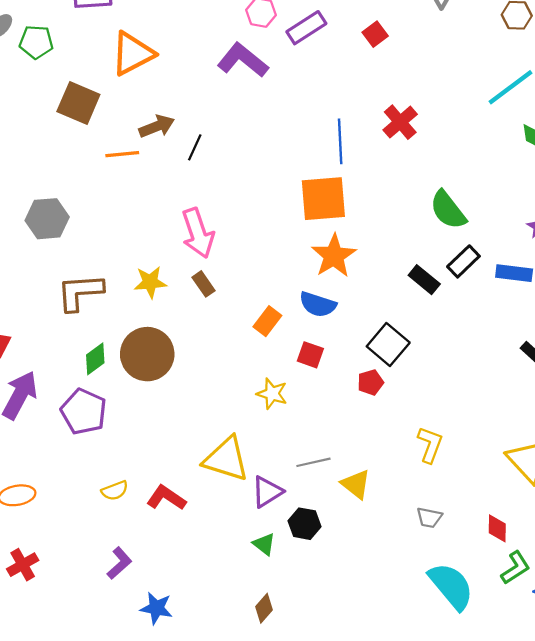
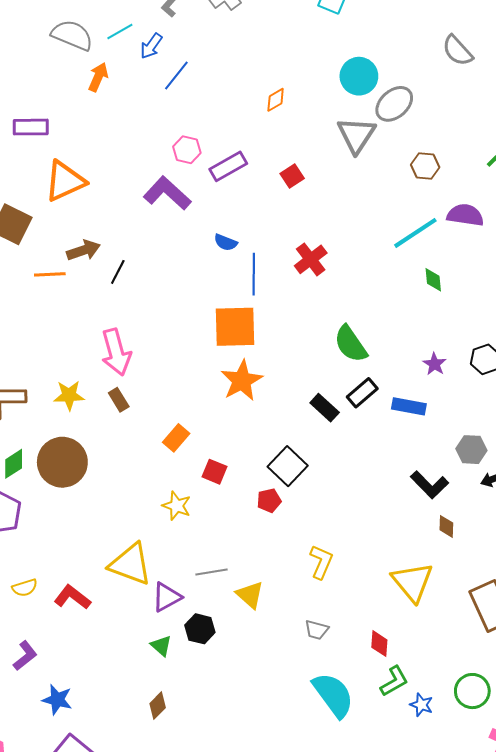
blue semicircle: (318, 304) -> (226, 242), moved, size x0.7

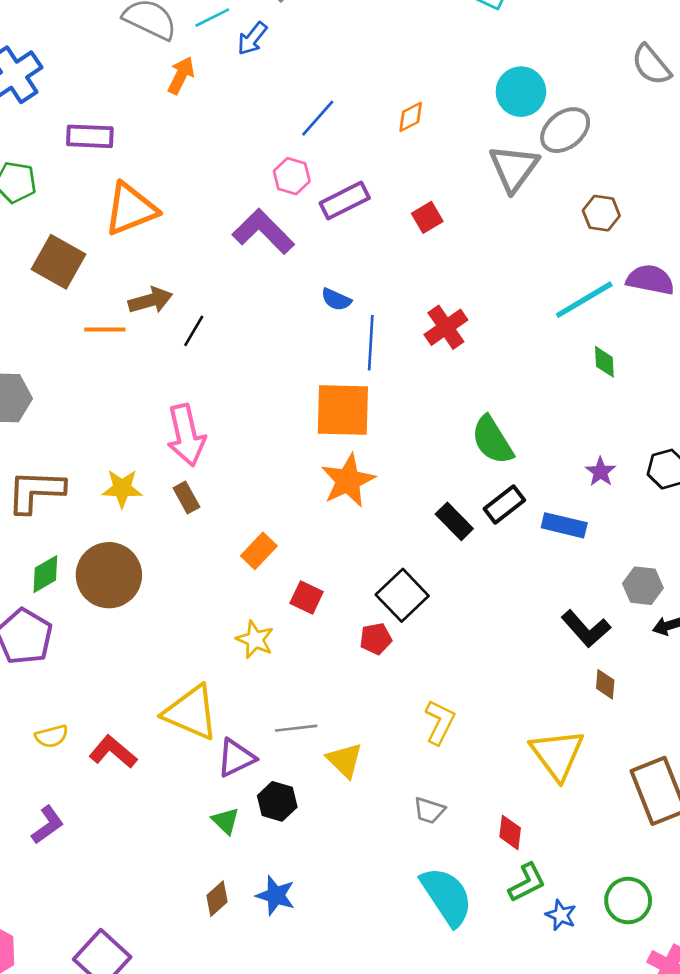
blue line: (176, 76) -> (318, 118), moved
blue star: (57, 700) -> (276, 895), moved

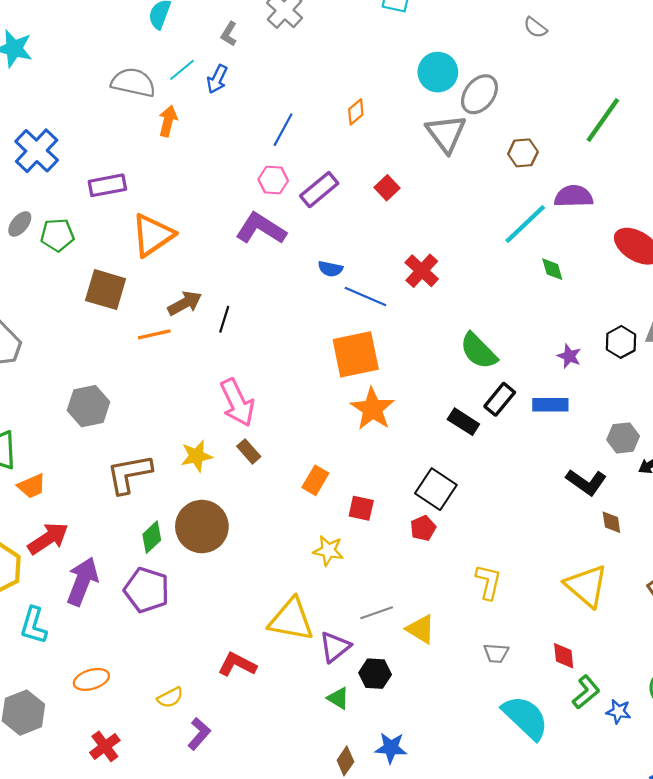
gray semicircle: (651, 65) -> (535, 27), size x0.7
blue line: (371, 343) -> (365, 296), turned -57
yellow semicircle: (52, 736) -> (170, 697), moved

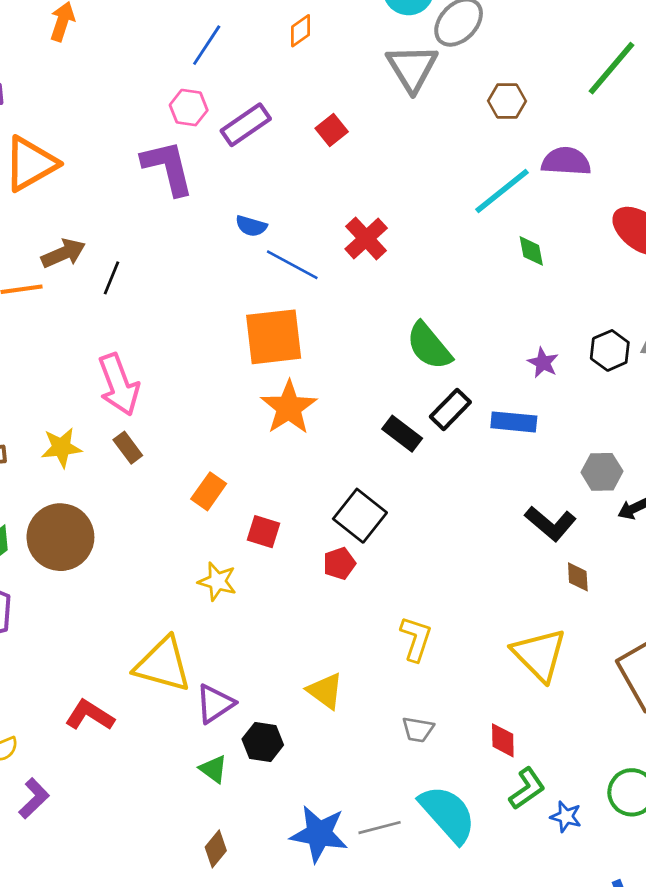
purple L-shape: (261, 229) -> (168, 168), turned 39
gray line: (377, 613) -> (380, 828), moved
blue star: (391, 748) -> (319, 834), moved, size x1.4

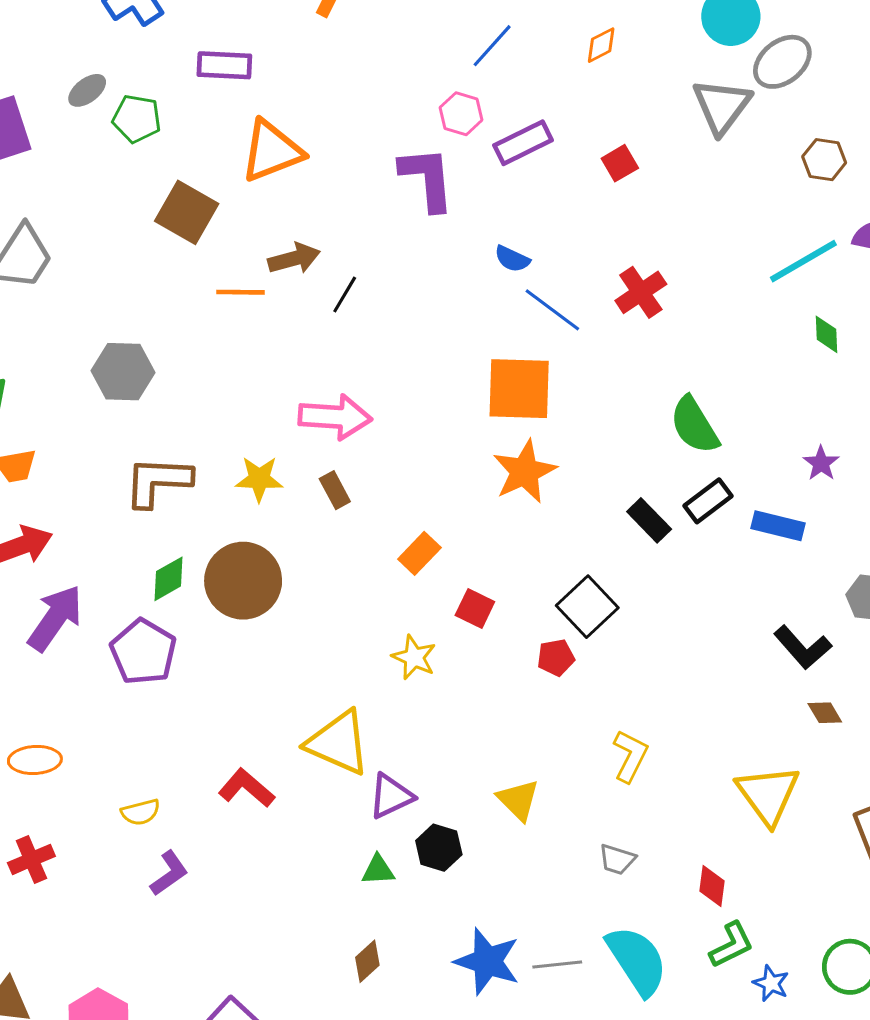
pink arrow: (119, 385) -> (335, 417), turned -74
brown diamond: (578, 577) -> (825, 713), turned -36
green triangle: (213, 769) -> (378, 870), turned -48

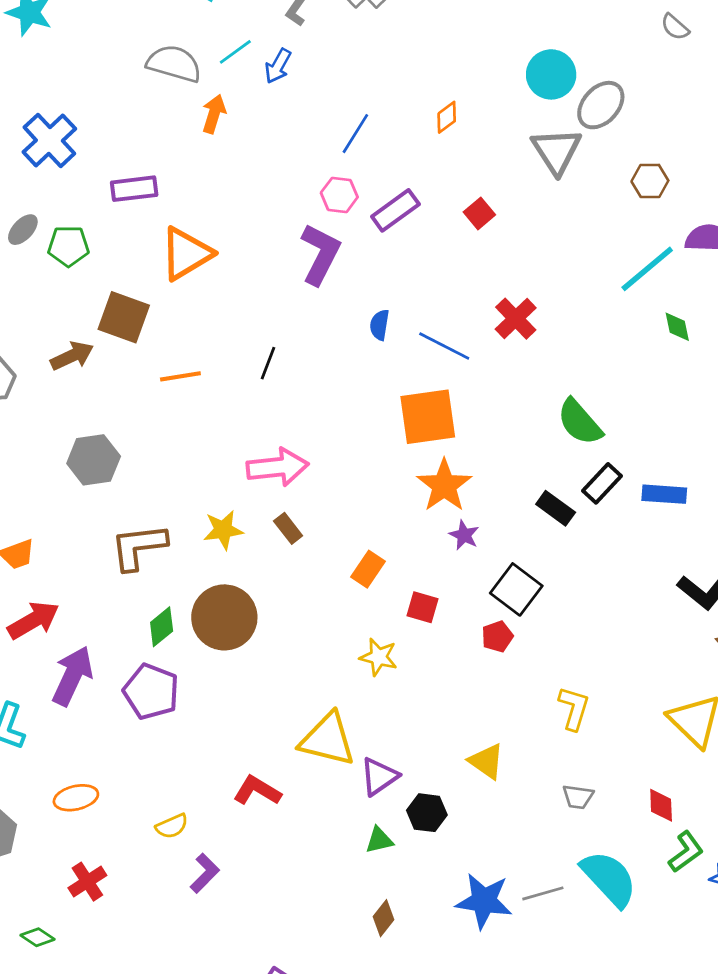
purple L-shape: (427, 178) -> (320, 254), turned 42
brown arrow: (294, 258) -> (72, 356), moved
blue semicircle: (512, 259) -> (380, 325), moved, turned 84
purple star: (821, 463) -> (464, 535), moved

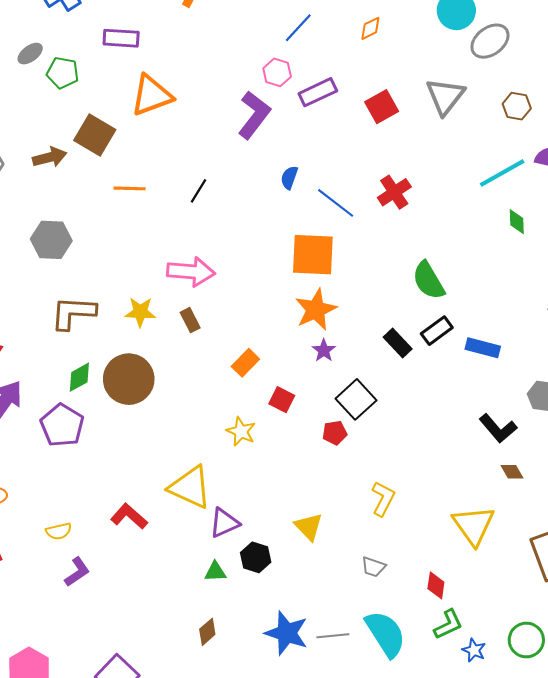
gray triangle: (556, 151) -> (445, 96), moved
red square: (479, 213) -> (382, 107), size x1.4

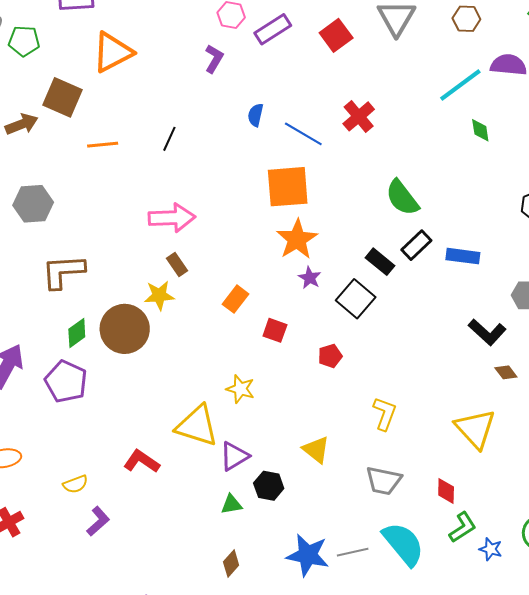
purple L-shape: (254, 115) -> (214, 59), size x0.6
yellow star: (140, 312) -> (159, 295), moved
black square: (356, 399) -> (356, 299), moved
yellow star: (241, 431) -> (240, 389), moved
gray trapezoid: (373, 567) -> (384, 481), size x1.5

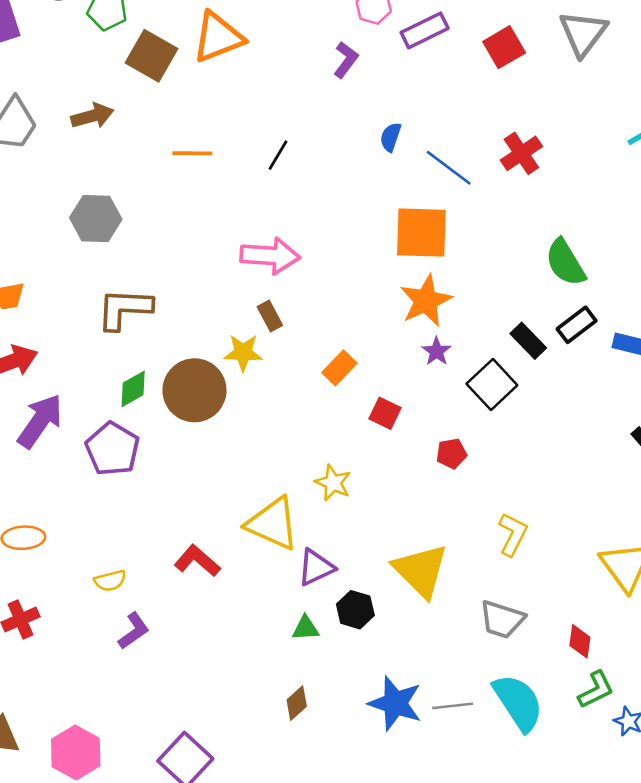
brown square: (63, 97) -> (151, 56), moved
yellow triangle: (316, 450) -> (421, 571), size x1.6

